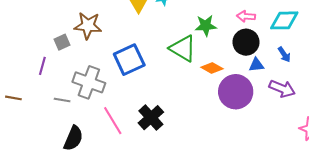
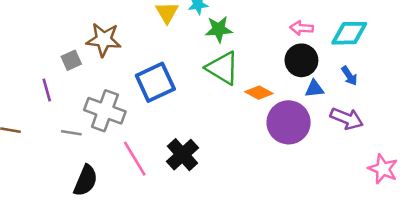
green star: (206, 26) -> (219, 29), moved
purple line: (42, 66) -> (47, 90), turned -30

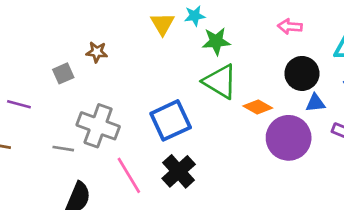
pink arrow: (301, 28) -> (290, 27), moved
brown star: (104, 40) -> (97, 52), size x0.6
blue square: (155, 82) -> (171, 120), moved
purple line: (47, 90) -> (19, 104), moved, turned -60

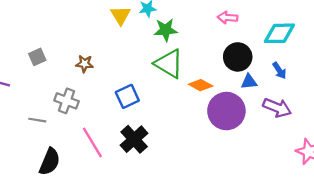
brown star: (97, 52) -> (85, 64), moved
blue square: (171, 120) -> (127, 96), size x0.7
gray cross: (98, 126) -> (67, 101), size x0.7

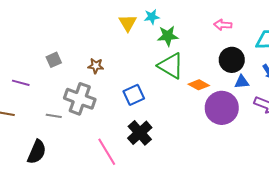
gray cross: (67, 101) -> (80, 99), size x1.4
pink line: (92, 143) -> (107, 152), moved
black semicircle: (50, 162) -> (37, 152), moved

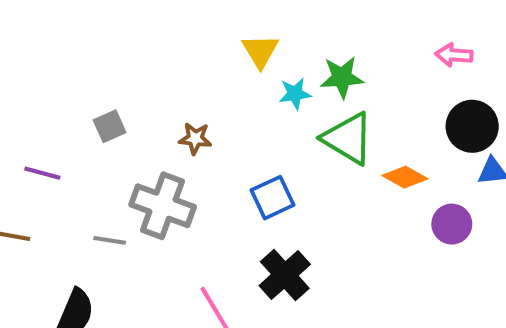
cyan star: (152, 17) -> (295, 94), moved
purple circle: (222, 108) -> (452, 224), size x0.6

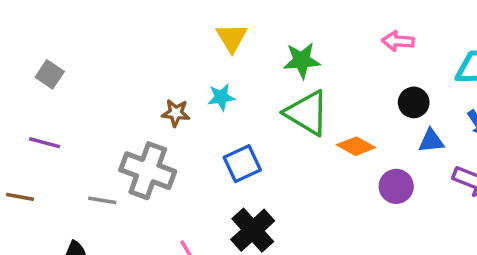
cyan star: (295, 94) -> (221, 97), moved
gray square: (110, 126) -> (50, 74), moved, turned -32
black circle: (472, 126) -> (414, 102), size x0.7

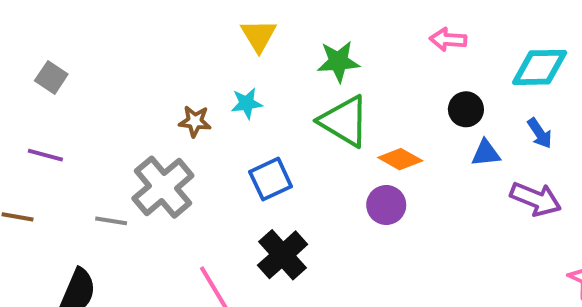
gray cross: (148, 171) -> (163, 187), turned 30
purple circle: (396, 186) -> (386, 205), moved

